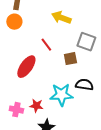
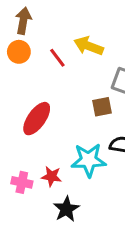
red line: (46, 45) -> (57, 58), moved

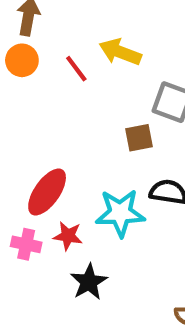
red ellipse: (37, 119) -> (47, 192), moved

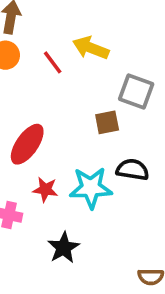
red ellipse: (47, 192) -> (27, 144), moved
red star: (68, 236) -> (45, 190), moved

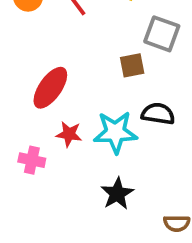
black star: (64, 248) -> (117, 194), moved

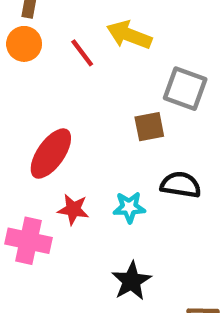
cyan star: (115, 132) -> (129, 207), size x0.6
pink cross: (32, 160) -> (29, 241), size x1.4

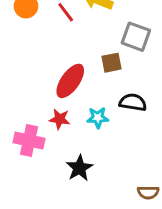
red ellipse: (51, 154) -> (70, 81), moved
black star: (131, 281) -> (79, 168), moved

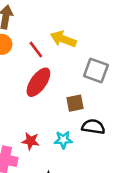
brown square: (111, 63) -> (75, 103), moved
red ellipse: (70, 81) -> (38, 82), moved

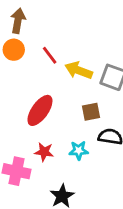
yellow arrow: (63, 39) -> (79, 70), moved
red ellipse: (38, 82) -> (40, 110), moved

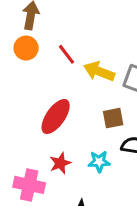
red star: (44, 152) -> (60, 163), turned -30

